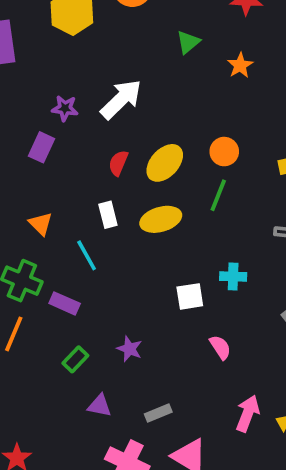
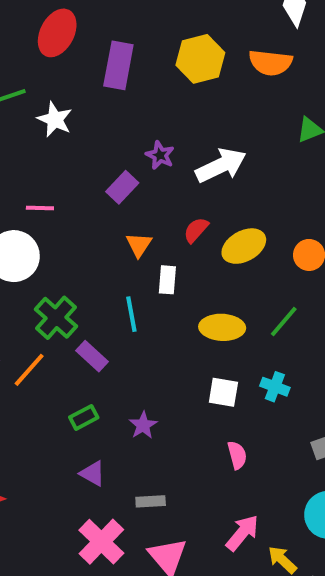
green line: (218, 195) -> (284, 321), moved
yellow ellipse: (161, 219) -> (222, 327), moved
orange triangle: (41, 224) -> (139, 245), moved

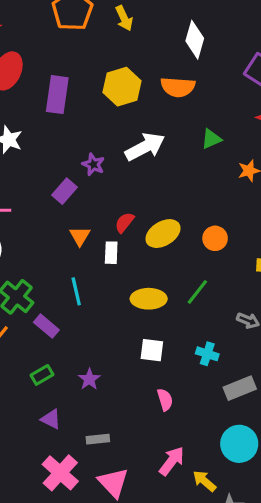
white arrow: (221, 165) -> (145, 147), moved
white rectangle: (167, 280) -> (111, 253), moved
cyan cross: (275, 387) -> (207, 354), moved

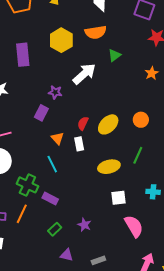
green triangle: (211, 139) -> (114, 55), moved
cyan line: (76, 291) -> (52, 164), moved
pink semicircle: (165, 400) -> (134, 226), size x1.6

